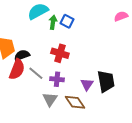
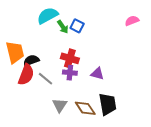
green arrow: (53, 22) -> (63, 27), turned 136
purple cross: (57, 79) -> (70, 73), moved
black trapezoid: (106, 81) -> (108, 104), moved
purple triangle: (87, 84) -> (97, 74), moved, turned -48

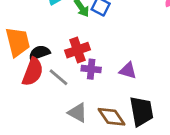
red cross: (70, 58) -> (78, 50), moved, turned -36
gray triangle: (60, 105) -> (78, 113), turned -35

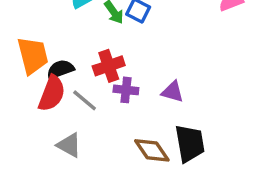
gray triangle: (78, 113) -> (69, 145), moved

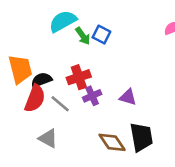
purple cross: (126, 90) -> (92, 96), turned -30

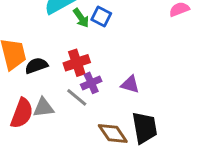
red semicircle: (35, 98) -> (22, 113), moved
gray line: (60, 104) -> (77, 97), moved
gray triangle: (48, 138) -> (44, 107), moved, turned -36

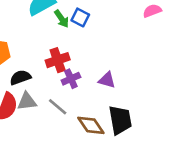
black semicircle: (36, 66) -> (20, 77), moved
gray line: (77, 97) -> (58, 107), moved

